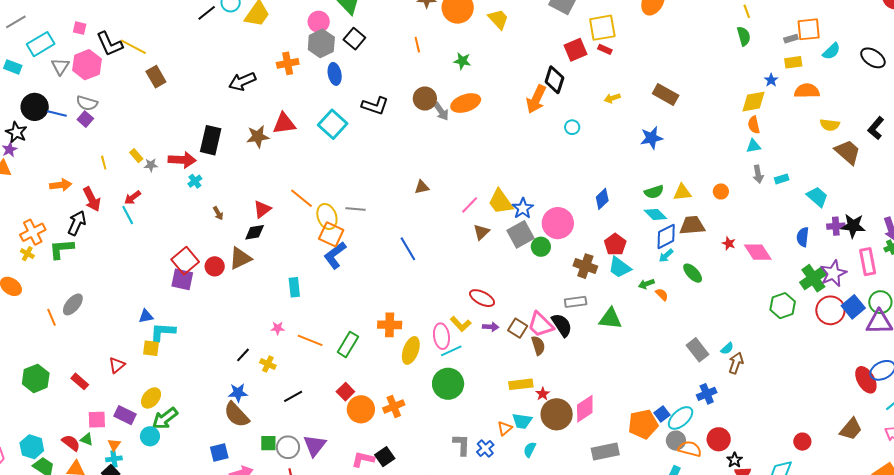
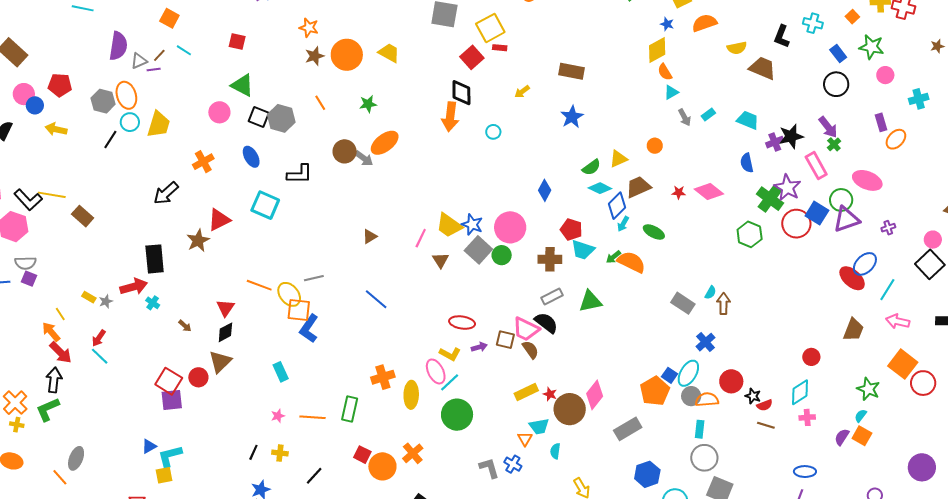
gray hexagon: (321, 43) -> (281, 118), moved
orange arrow: (61, 185) -> (51, 332), moved, turned -105
orange semicircle: (662, 294) -> (631, 262), size x2.0

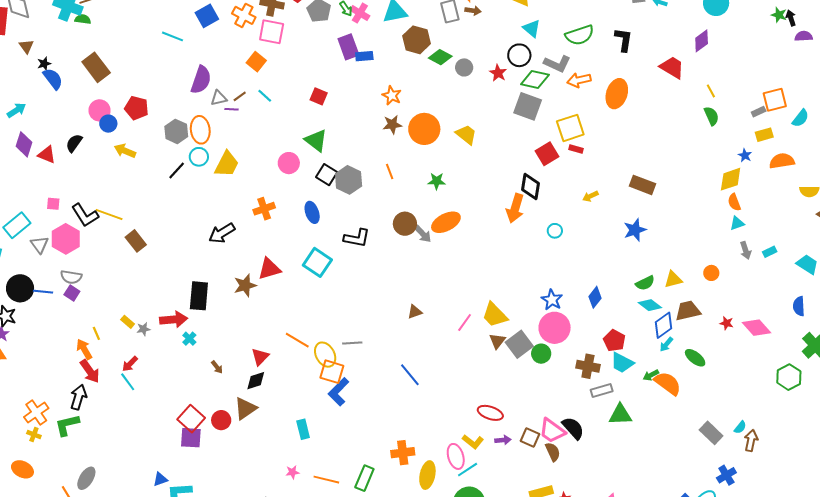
blue star: (472, 225) -> (552, 300), moved
brown triangle: (441, 260) -> (497, 341), moved
gray rectangle: (552, 296) -> (602, 390), moved

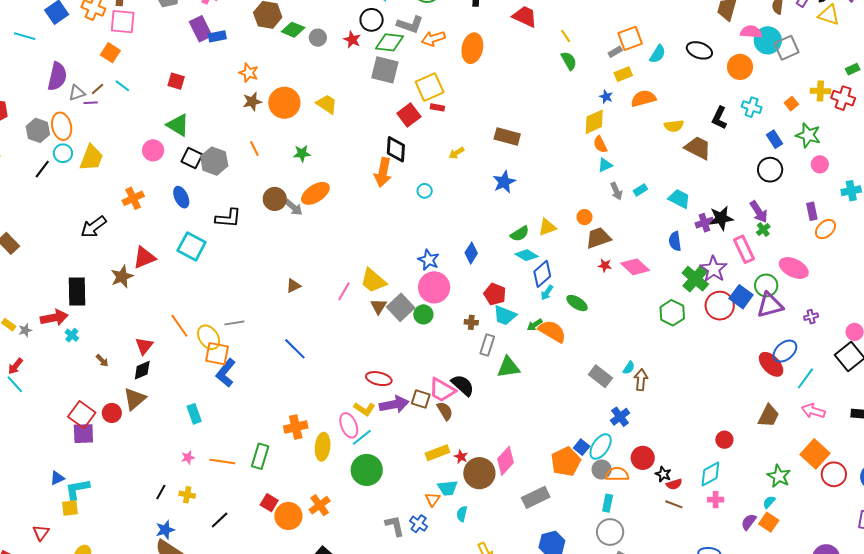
brown trapezoid: (688, 311) -> (598, 238), moved
orange line: (297, 340) -> (179, 326), turned 30
brown cross: (588, 366) -> (471, 322), size x0.6
gray rectangle: (602, 390) -> (487, 345), turned -50
purple arrow: (503, 440) -> (394, 404), size x1.8

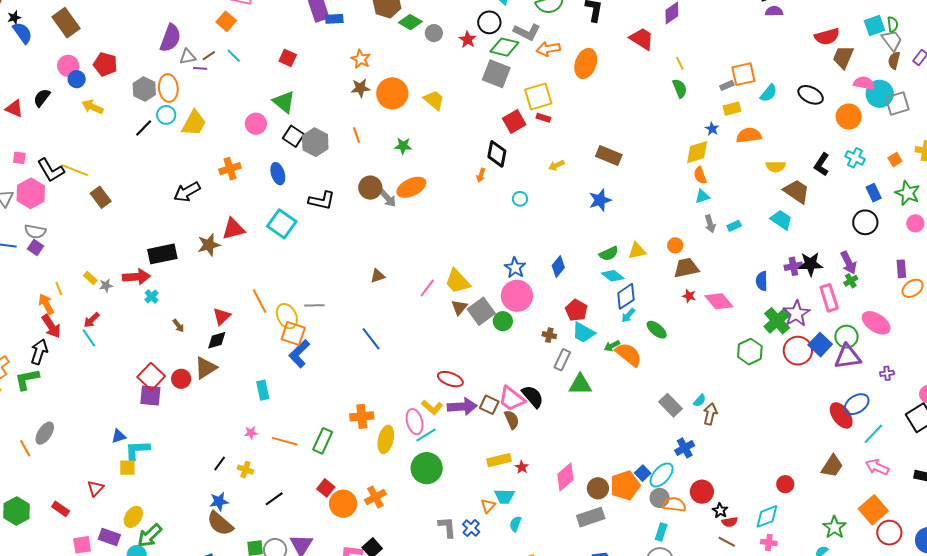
orange arrow: (383, 172) -> (481, 175), size x0.5
cyan trapezoid: (679, 199) -> (781, 220), moved
black rectangle: (77, 292) -> (162, 254), turned 72
brown circle: (479, 473) -> (598, 488), moved, size x0.7

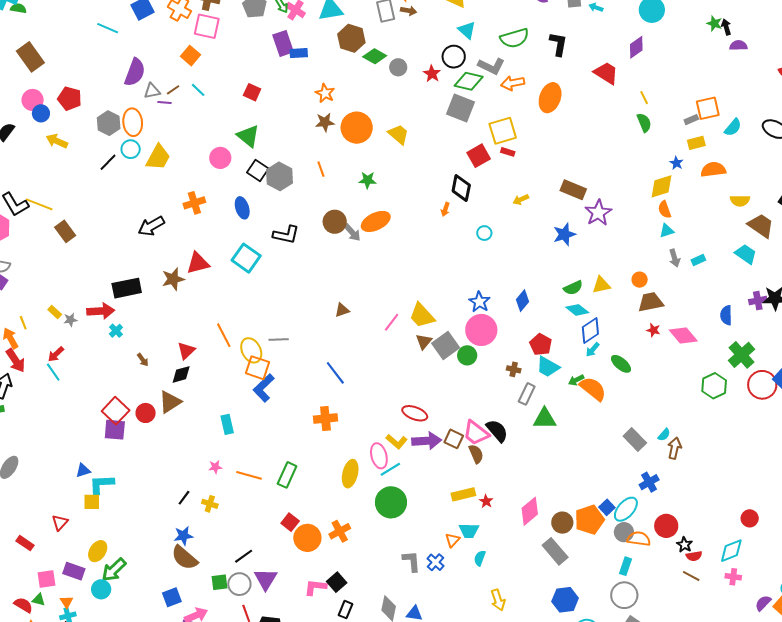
purple star: (796, 313) -> (598, 213), moved
orange cross: (362, 416) -> (325, 419), moved
black line: (274, 499) -> (244, 556), moved
gray rectangle: (591, 517) -> (555, 551), turned 68

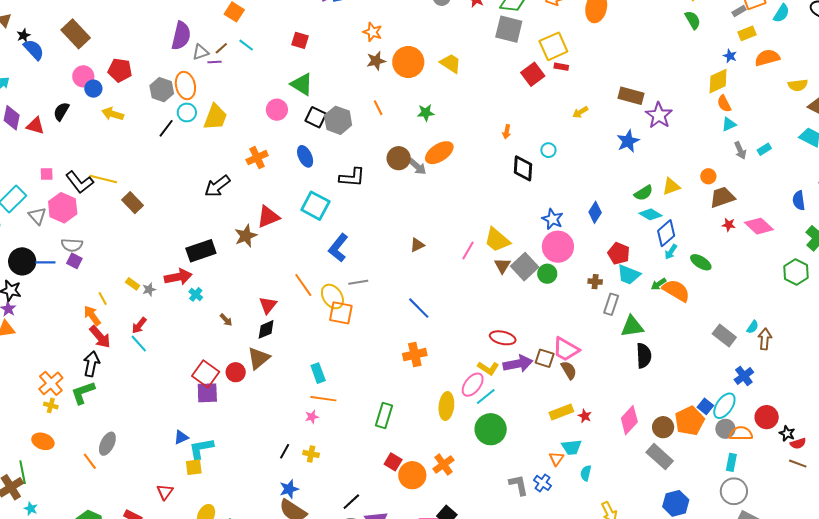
black diamond: (461, 188) -> (523, 168), moved
blue L-shape: (264, 388) -> (338, 248), moved
black semicircle: (497, 431) -> (644, 356), moved, turned 45
pink ellipse: (379, 456) -> (473, 385), turned 60
orange line: (249, 475) -> (323, 399), moved

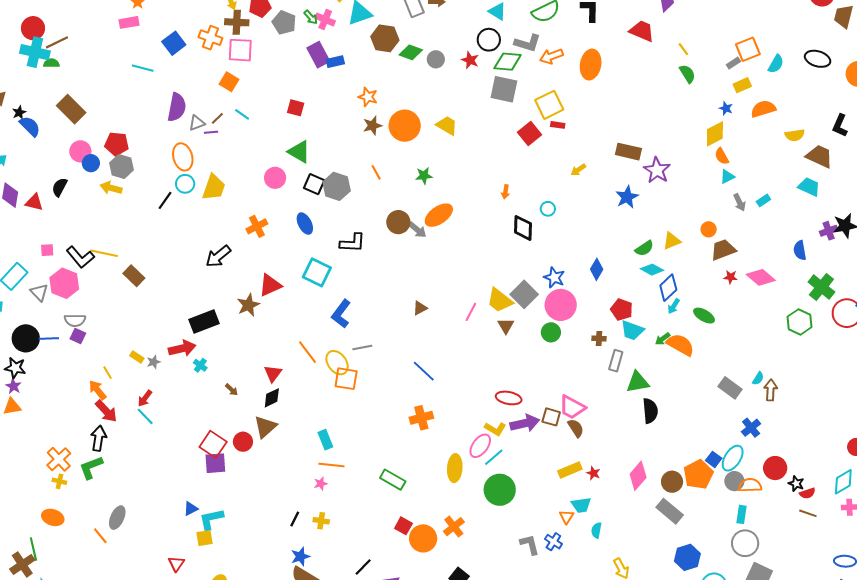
gray hexagon: (162, 90) -> (122, 166), moved
gray square: (525, 267) -> (524, 294), moved
green rectangle: (384, 415) -> (393, 480), turned -75

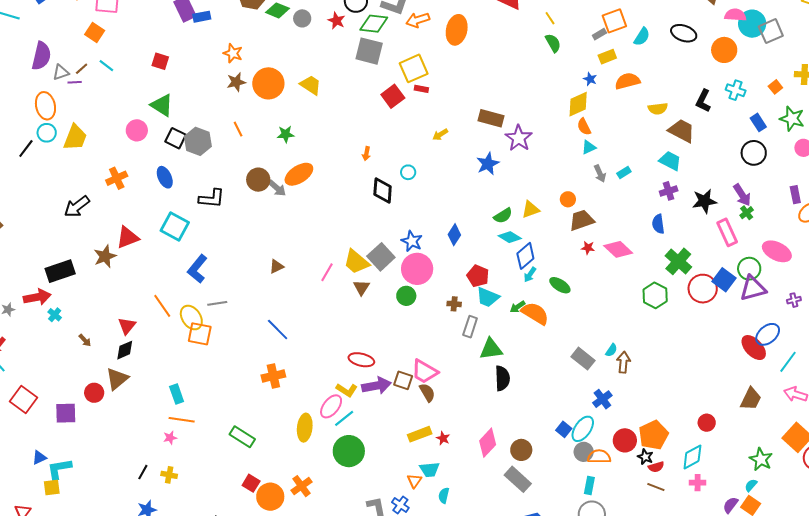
purple cross: (829, 231) -> (669, 191), moved
red square: (213, 444) -> (23, 400), moved
orange pentagon: (698, 474) -> (654, 435), moved

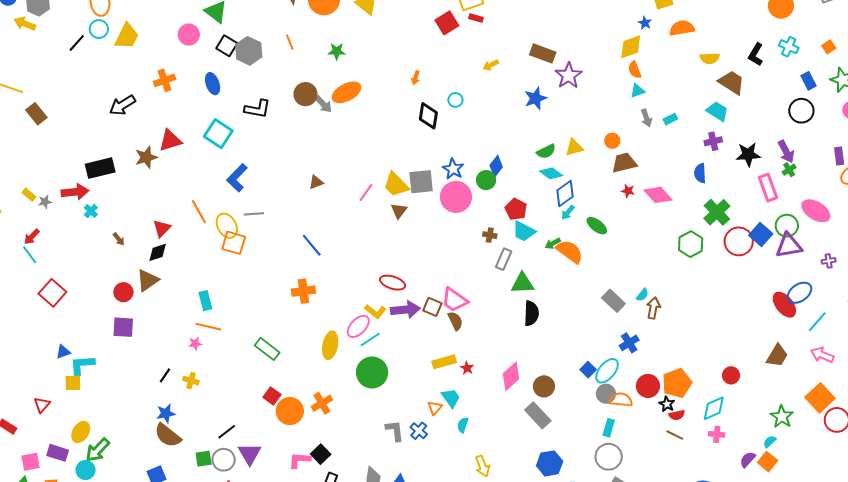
gray square: (381, 257) -> (421, 182), turned 32
green circle: (406, 296) -> (486, 180), moved
purple square: (66, 413) -> (123, 327), moved
cyan trapezoid: (430, 470) -> (451, 398), turned -125

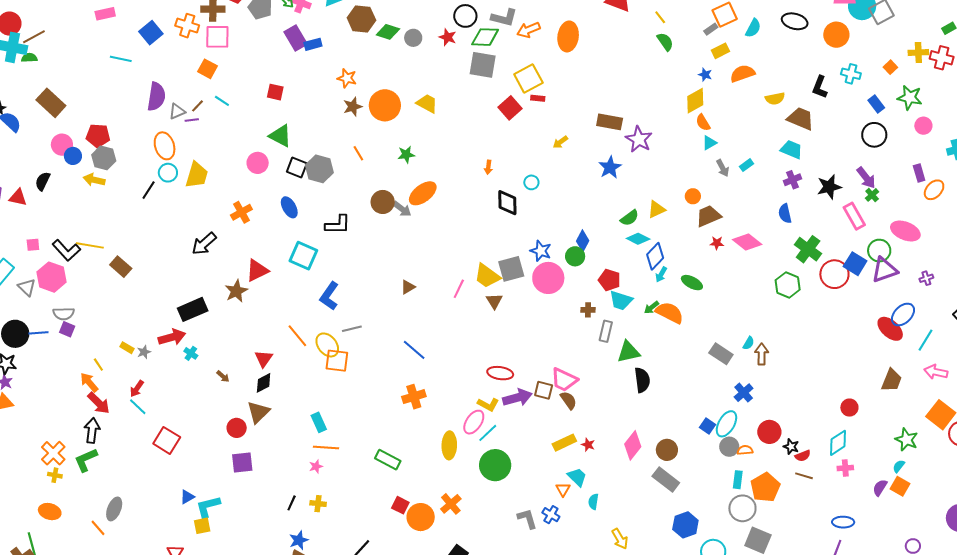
orange pentagon: (677, 383) -> (765, 487), moved
orange semicircle: (621, 400) -> (745, 450), size x0.7

